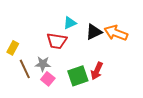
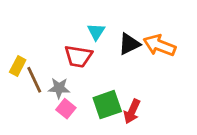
cyan triangle: (70, 23) -> (96, 32), turned -32
brown line: (25, 69) -> (34, 80), moved
red arrow: (97, 71) -> (132, 111), moved

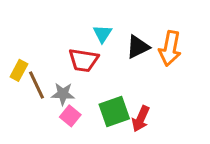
orange arrow: (159, 45) -> (170, 48), turned -100

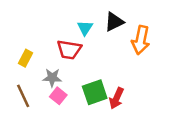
black triangle: (138, 47) -> (114, 22), moved
yellow rectangle: (19, 70) -> (25, 58), moved
brown line: (37, 85) -> (23, 96), moved

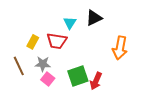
orange arrow: (141, 40) -> (120, 48), moved
yellow rectangle: (25, 58) -> (33, 42), moved
brown line: (23, 96) -> (19, 66), moved

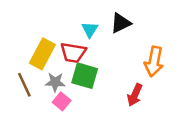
yellow rectangle: (33, 42) -> (42, 54), size x1.6
green square: (78, 76) -> (85, 76), moved, turned 35
red arrow: (96, 81) -> (135, 95), moved

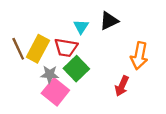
green square: (85, 76) -> (76, 69), turned 30
brown line: (24, 85) -> (18, 49), moved
pink square: (62, 101) -> (55, 92), size x1.6

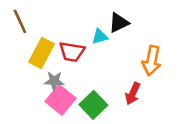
cyan triangle: (81, 27) -> (100, 37), moved, turned 42
brown line: (18, 49) -> (20, 21), moved
green square: (76, 69) -> (93, 105), moved

